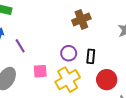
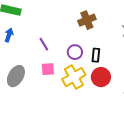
purple line: (20, 46) -> (44, 44), moved
red circle: (107, 80) -> (101, 77), moved

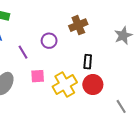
purple line: (44, 44) -> (23, 52), moved
purple circle: (75, 52) -> (49, 41), moved

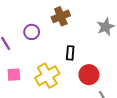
pink square: (38, 76) -> (14, 75), moved
red circle: (93, 85) -> (89, 75), moved

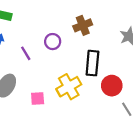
black rectangle: (70, 53) -> (92, 63), size x1.6
pink square: (14, 75) -> (38, 98), moved

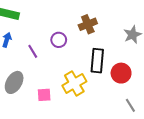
red circle: (112, 86) -> (121, 73), moved

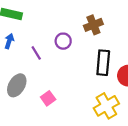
yellow cross: (74, 83) -> (106, 106), moved
pink square: (44, 95) -> (48, 98), turned -32

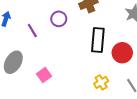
yellow cross: (106, 106) -> (101, 82), size x0.6

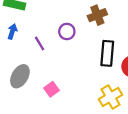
yellow cross: (101, 82) -> (110, 97), size x1.5

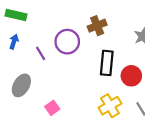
purple circle: (67, 32) -> (67, 42), size x1.5
pink square: (52, 89) -> (52, 108), moved

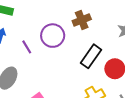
black rectangle: (107, 63) -> (91, 56), turned 30

